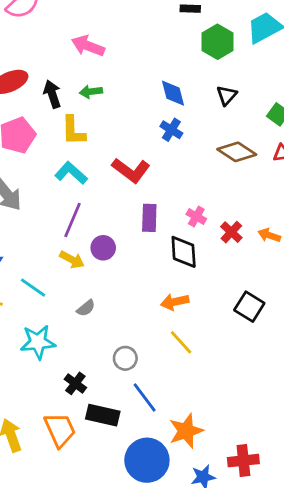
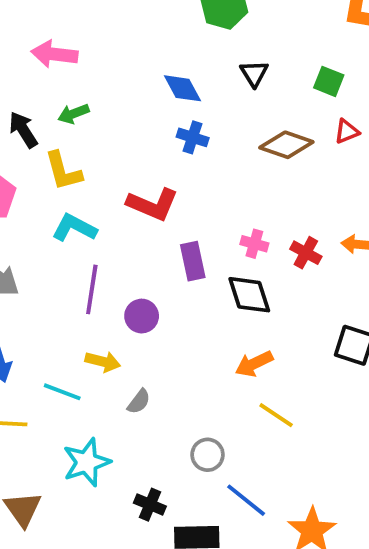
yellow arrow: (72, 260) -> (103, 362), moved

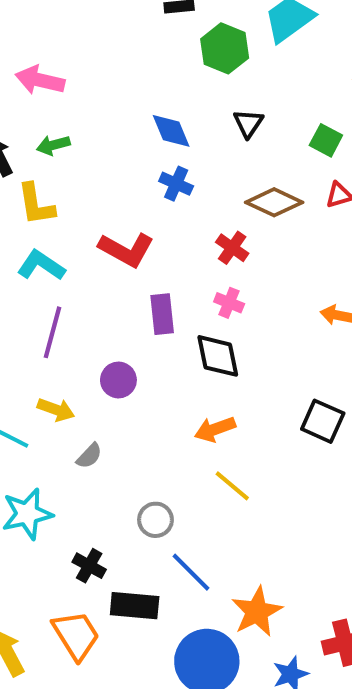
red cross: (306, 253) -> (232, 248), moved
purple circle: (142, 316) -> (118, 380), moved

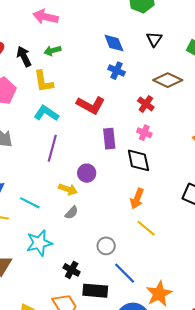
yellow arrow: (56, 410) -> (68, 189), moved
orange arrow: (215, 429) -> (137, 199), turned -48

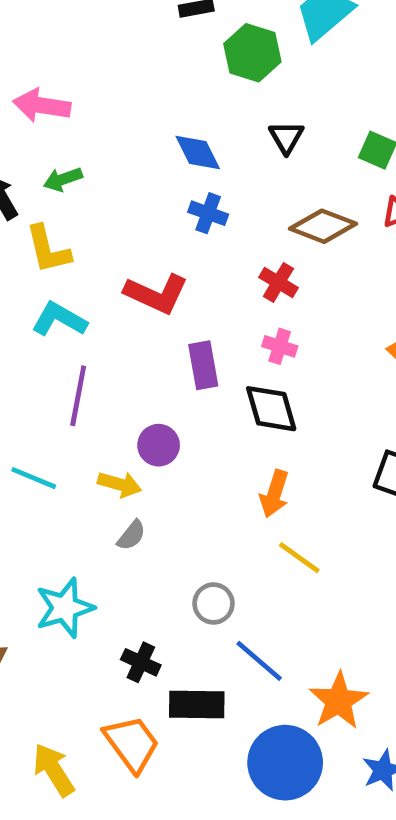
cyan line: (30, 203) -> (34, 478), moved

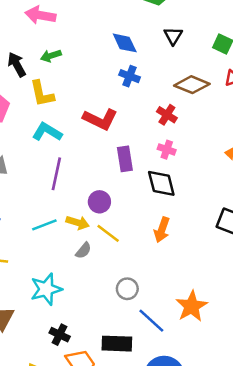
cyan line: (34, 478) -> (44, 225), moved, turned -45
yellow line: (299, 558) -> (108, 233), moved
black cross: (141, 662) -> (60, 335), moved
orange star: (339, 701) -> (192, 306), moved

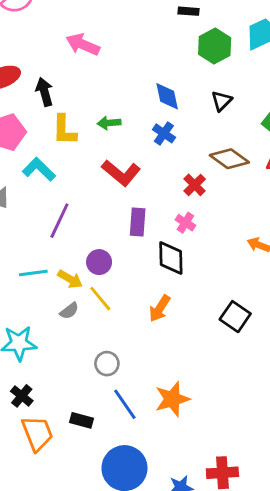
green arrow: (51, 56) -> (109, 123), moved
cyan L-shape: (47, 132) -> (39, 169), moved
black rectangle: (117, 344) -> (82, 420), size x0.7

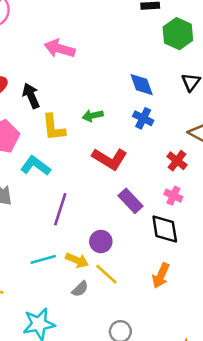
purple rectangle: (138, 222) -> (130, 201), turned -40

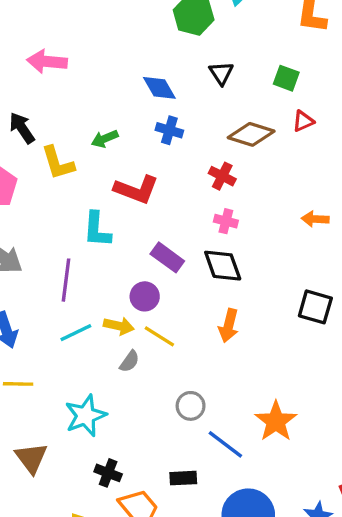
cyan L-shape: (36, 166) -> (97, 230), moved, turned -112
purple rectangle: (130, 201) -> (167, 257), moved
purple line: (60, 209) -> (66, 280), moved

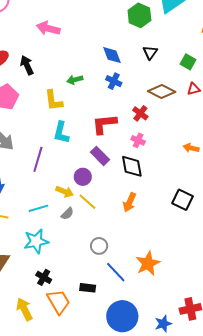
yellow L-shape: (58, 163) -> (54, 100), moved
red L-shape: (136, 190) -> (104, 124), moved, turned 144
cyan line: (76, 333) -> (38, 208), moved

